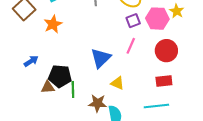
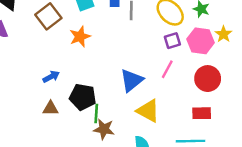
yellow triangle: (117, 83) -> (148, 111), size x1.5
brown triangle: (48, 87) -> (50, 108), moved
brown star: (98, 103) -> (104, 129), moved

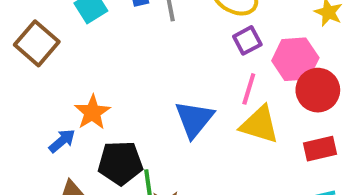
orange star: (80, 37) -> (92, 112), moved
pink hexagon: (201, 41) -> (295, 59), moved
yellow triangle: (148, 111) -> (259, 125), moved

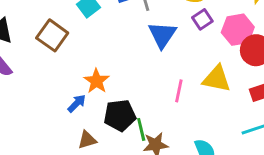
pink line: (249, 89) -> (179, 91), moved
blue triangle: (194, 119) -> (162, 35), moved

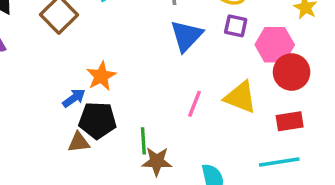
purple square: (202, 19) -> (236, 26), turned 36
black pentagon: (120, 115) -> (98, 120), moved

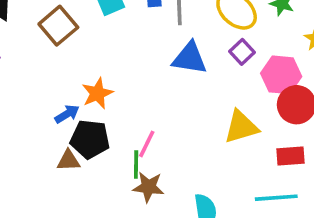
purple square: (236, 26) -> (242, 52), turned 30
blue triangle: (186, 36) -> (190, 58), turned 51
yellow triangle: (240, 97) -> (241, 127), turned -42
pink line: (195, 104) -> (147, 144), moved

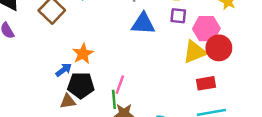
purple square: (242, 52) -> (178, 16), turned -35
yellow triangle: (241, 127) -> (195, 52), moved
red rectangle: (290, 156) -> (206, 83), moved

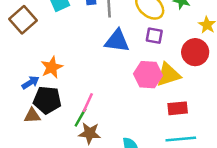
pink hexagon: (206, 29) -> (148, 75), moved
red circle: (219, 48) -> (195, 52), moved
green line: (114, 99) -> (80, 117), turned 30

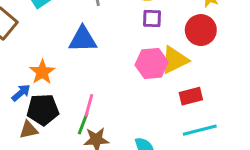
blue triangle: (117, 41) -> (83, 39), moved

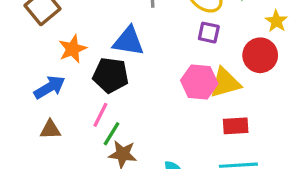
orange star: (42, 72) -> (73, 49), moved
blue arrow: (21, 93) -> (49, 87), size x1.4
pink line: (89, 105) -> (100, 115), moved
black pentagon: (43, 110) -> (111, 75), moved

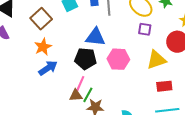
orange star: (73, 49) -> (43, 47), moved
pink hexagon: (199, 82) -> (118, 59), moved
brown triangle: (50, 130) -> (76, 95), moved

